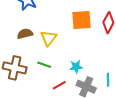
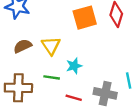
cyan star: (76, 67) -> (74, 66), moved
red line: (59, 85) -> (74, 98), turned 56

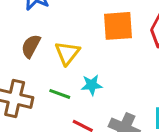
brown semicircle: (23, 46) -> (31, 46), turned -48

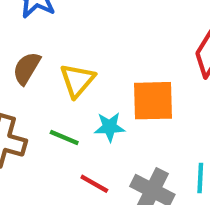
orange square: (118, 26) -> (153, 101), moved

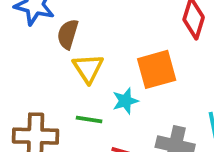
brown semicircle: (27, 68) -> (68, 34), moved

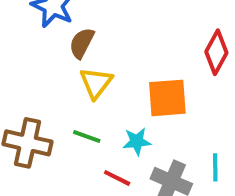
cyan star: (125, 101) -> (137, 141), moved

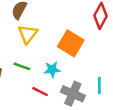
orange square: (167, 98) -> (71, 43), turned 35

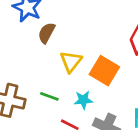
yellow triangle: (28, 34) -> (71, 62), moved

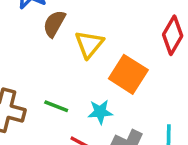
yellow triangle: (71, 62) -> (89, 44), moved

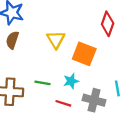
brown semicircle: (54, 24) -> (12, 40), moved

